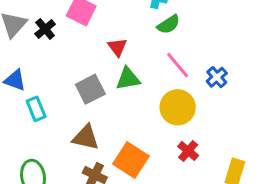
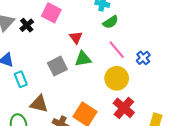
brown triangle: (86, 137) -> (39, 104), moved
red cross: (188, 151) -> (124, 108), size x1.5

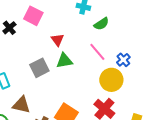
green semicircle: (111, 22) -> (101, 24), moved
yellow circle: (117, 78) -> (111, 80), moved

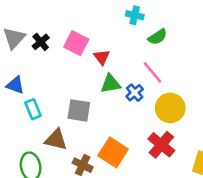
pink square: (33, 16) -> (76, 43), moved
blue cross: (123, 60) -> (135, 93), moved
gray square: (39, 68) -> (79, 110), moved, turned 36

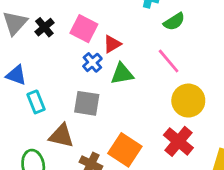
red triangle: (102, 57) -> (112, 44), turned 36
blue cross: (135, 93) -> (92, 62), moved

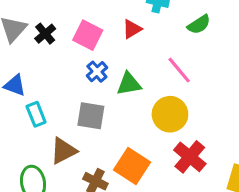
green semicircle: (174, 22) -> (199, 24), moved
red triangle: (112, 44) -> (132, 29), moved
yellow circle: (188, 101) -> (170, 114), moved
brown triangle: (61, 136) -> (63, 151), turned -40

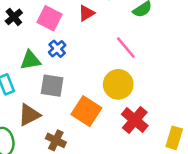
green triangle: (129, 84) -> (30, 60), moved
orange square: (132, 166) -> (86, 111), moved

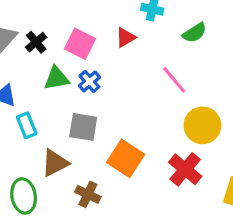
green triangle: (30, 60) -> (57, 78), moved
yellow circle: (118, 84) -> (202, 125), moved

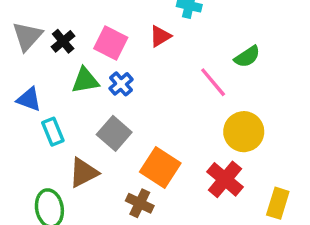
green semicircle: (195, 33) -> (247, 57), moved
gray square: (83, 127) -> (114, 133), turned 32
brown cross: (88, 194) -> (140, 203), moved

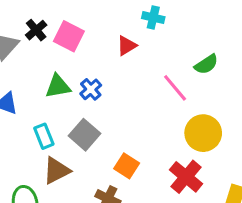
black cross: (63, 41) -> (36, 30), moved
pink square: (111, 43) -> (69, 36), moved
cyan rectangle: (53, 132) -> (44, 136), moved
orange square: (160, 167) -> (127, 166), size x0.7

